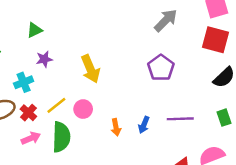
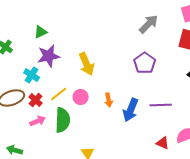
purple star: (44, 59) -> (49, 56), size x1.6
cyan cross: (24, 82) -> (32, 75), turned -35
blue arrow: (144, 125) -> (131, 110), size x1.6
orange arrow: (116, 127) -> (109, 100), moved

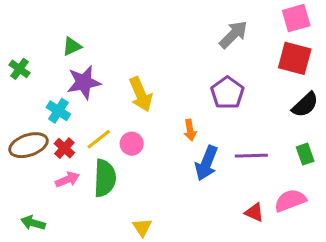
orange arrow: (109, 100) -> (190, 130), moved

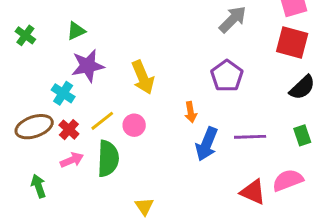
green cross: (20, 69) -> (25, 35), moved
red triangle: (254, 212) -> (253, 192), size x1.4
green arrow: (33, 223) -> (38, 186), moved, turned 55

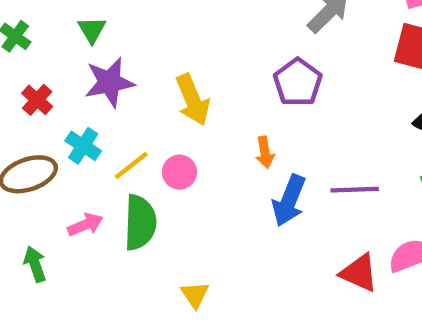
green triangle: (76, 31) -> (92, 30), turned -36
purple pentagon: (227, 76) -> (298, 82), moved
cyan cross: (63, 93) -> (83, 146), moved
red cross: (69, 130) -> (37, 100), moved

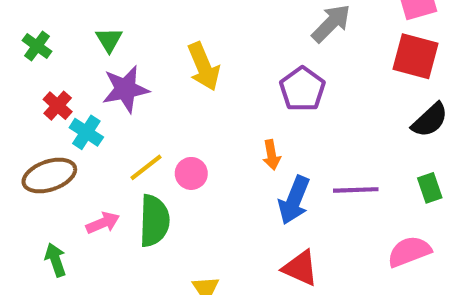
yellow arrow: (193, 100) -> (204, 67), moved
cyan cross: (83, 146) -> (86, 132), moved
red triangle: (359, 273) -> (300, 268), moved

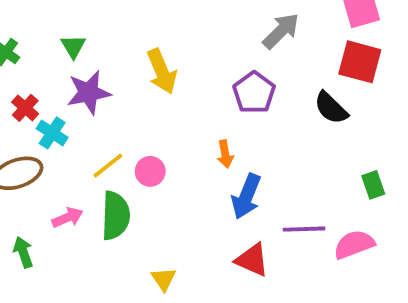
black semicircle: (430, 120) -> (331, 108), moved, turned 87
purple line: (356, 190) -> (304, 229), moved

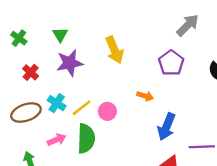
cyan cross: (52, 133) -> (57, 103), moved
orange arrow: (225, 154) -> (145, 96), moved, turned -63

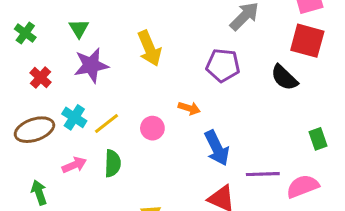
purple pentagon: (171, 63) -> (223, 65), turned -30
pink circle: (107, 111) -> (152, 128), moved
blue arrow: (166, 127) -> (217, 148), turned -48
green semicircle: (86, 139) -> (113, 163), size x0.7

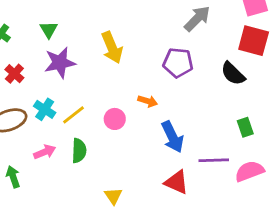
green rectangle: (318, 139) -> (245, 127), moved

